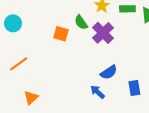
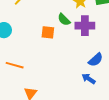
purple cross: (103, 33) -> (85, 26), turned -36
orange line: (19, 64) -> (15, 65), turned 60

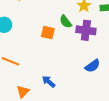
blue arrow: (89, 79) -> (49, 82), moved

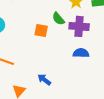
blue semicircle: (92, 66) -> (81, 53), moved, turned -140

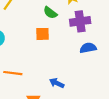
green semicircle: (58, 19) -> (50, 13), moved

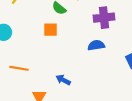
purple cross: (80, 21) -> (104, 18), moved

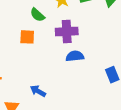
purple cross: (104, 18) -> (67, 32), moved

